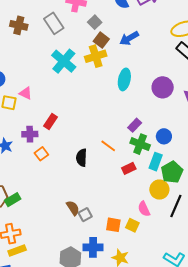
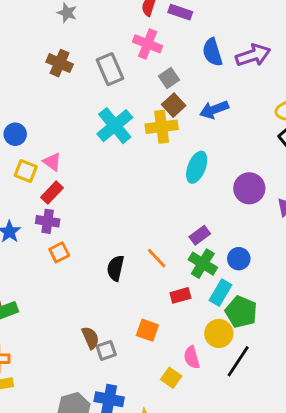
red rectangle: (50, 122) -> (52, 193), moved
green pentagon: (172, 172) -> (241, 312), turned -30
orange square: (113, 225) -> (147, 330), moved

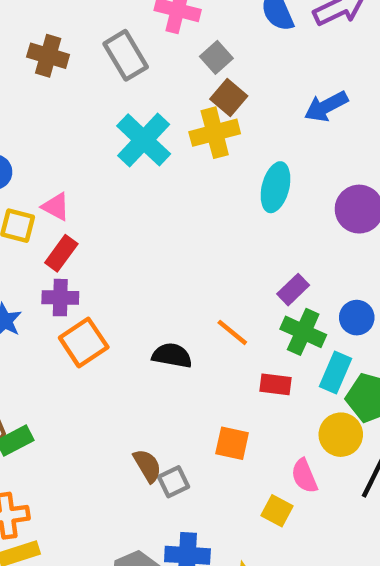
blue arrow: (214, 110) -> (326, 106), moved
orange square: (59, 252) -> (84, 342), size x1.5
black semicircle: (116, 268) -> (172, 355), turned 95
red rectangle: (180, 295) -> (275, 384), turned 30

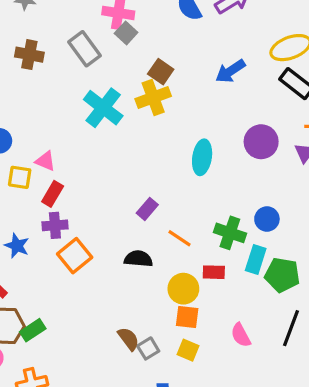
gray square: (216, 57) -> (126, 33), moved
cyan ellipse: (275, 187) -> (202, 157), moved
purple rectangle: (293, 290) -> (147, 209), moved
yellow circle: (341, 435) -> (183, 289), moved
yellow square: (277, 511) -> (188, 350), moved

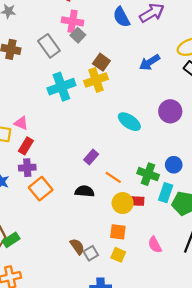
cyan cross: (103, 108) -> (61, 87), turned 32
cyan ellipse: (202, 157) -> (129, 122), turned -65
yellow circle: (183, 289) -> (123, 203), moved

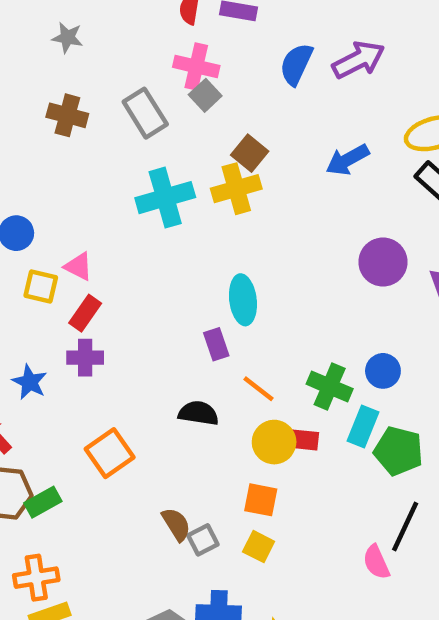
blue semicircle: (121, 17) -> (296, 64), turned 50
cyan ellipse: (129, 122) -> (243, 300), moved, turned 45
purple rectangle: (91, 157) -> (216, 344), turned -64
orange square: (41, 189) -> (110, 453), moved
pink semicircle: (155, 245) -> (376, 562), moved

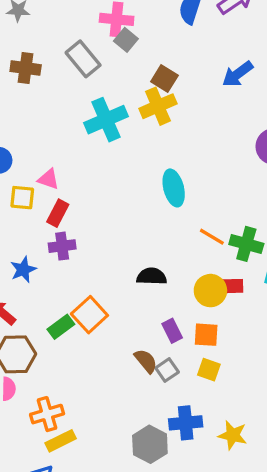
purple rectangle: (216, 344) -> (172, 331), moved
blue star: (30, 382) -> (23, 270), turned 30
orange line: (259, 389) -> (212, 237), moved
green rectangle: (43, 502) -> (61, 327), moved

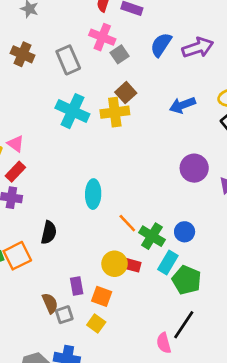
gray square: (126, 40) -> (120, 54), moved
cyan cross: (106, 120) -> (72, 111), turned 32
cyan ellipse: (174, 188) -> (93, 194), moved
black semicircle: (152, 276) -> (49, 233), moved, turned 85

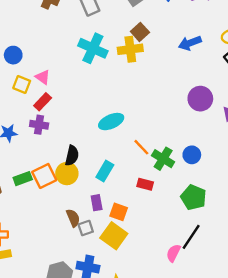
cyan ellipse: (93, 194) -> (111, 122), turned 65
cyan rectangle: (168, 263) -> (105, 171), moved
yellow circle: (115, 264) -> (67, 174), moved
yellow square: (96, 323) -> (114, 236), size x1.6
pink semicircle: (164, 343) -> (173, 253), turned 42

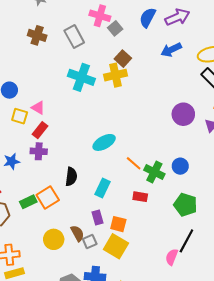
blue arrow: (190, 43) -> (171, 50), moved
yellow circle: (67, 174) -> (54, 239), moved

